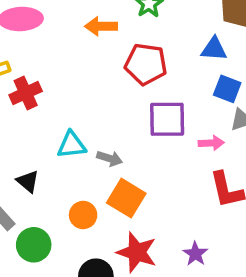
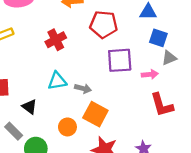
red cross: (26, 93) -> (56, 40), moved

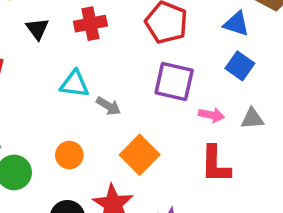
gray triangle: (169, 58) -> (252, 119), moved
black triangle: (30, 107) -> (37, 29), moved
orange square: (95, 114) -> (140, 155), moved

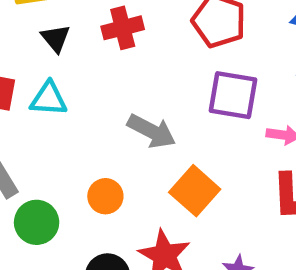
cyan triangle: (75, 84) -> (49, 99), moved
gray arrow: (109, 106) -> (152, 131), size x1.5

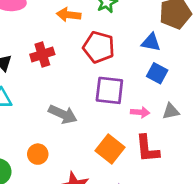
orange square: (195, 191) -> (110, 149), moved

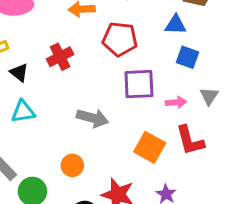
gray triangle: (171, 111) -> (209, 96), turned -36

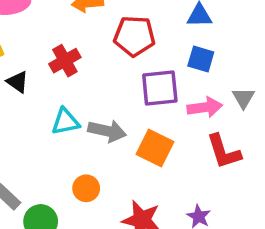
blue square: (188, 57) -> (201, 59), moved
pink arrow: (176, 102) -> (205, 107), size x1.4
cyan triangle: (23, 112) -> (65, 122), moved
orange square: (150, 147) -> (155, 148), moved

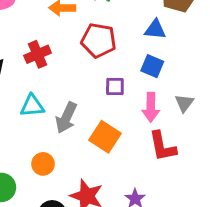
purple square: (160, 88) -> (115, 87), size x0.6
pink arrow: (205, 107) -> (151, 107), turned 92
gray arrow: (107, 131) -> (66, 118), turned 96

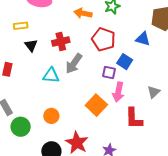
blue square: (152, 66) -> (125, 62), moved
pink arrow: (151, 107) -> (118, 92), moved
gray arrow: (66, 118) -> (74, 64), moved

